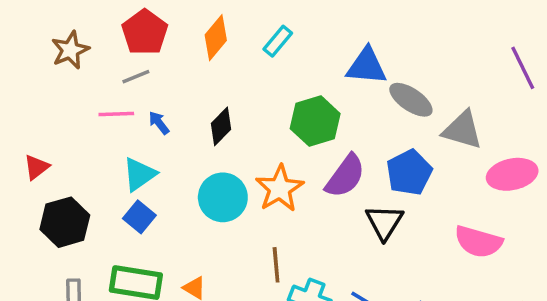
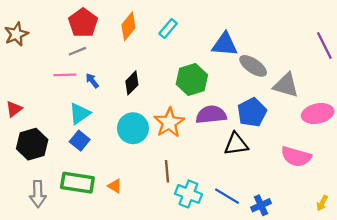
brown star: (70, 50) -> (16, 34), moved
purple semicircle: (345, 176) -> (211, 115), turned -132
black triangle: (384, 222) -> (236, 144), turned 50

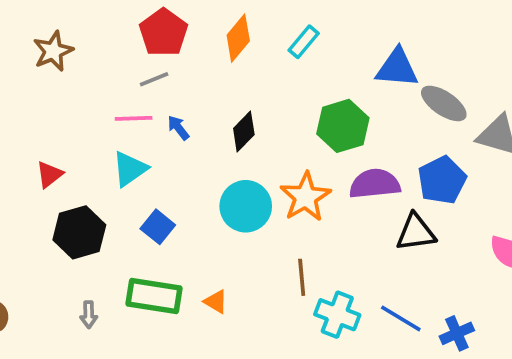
cyan triangle: (80, 113) -> (130, 169), moved
gray arrow: (38, 194) -> (89, 315), size x0.6

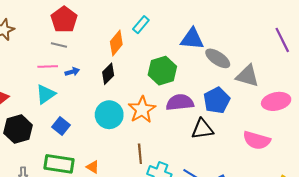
orange diamond: (238, 38) -> (116, 43), moved
gray line: (154, 79) -> (59, 45), turned 35
blue arrow: (178, 128) -> (72, 72), turned 112

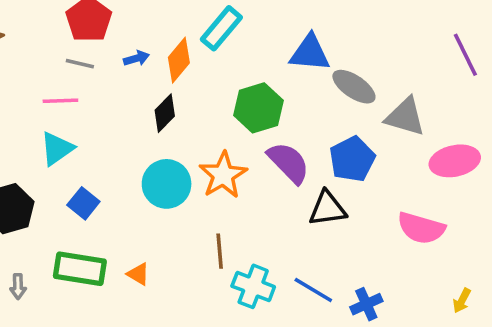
cyan rectangle: (141, 25) -> (221, 28), size x1.4
blue arrow: (72, 72) -> (136, 58), moved
purple semicircle: (180, 102) -> (289, 163), turned 52

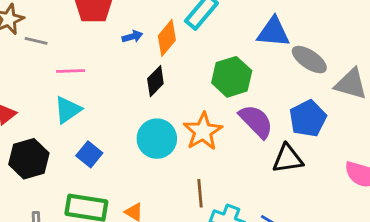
gray line: (80, 64) -> (36, 41), moved

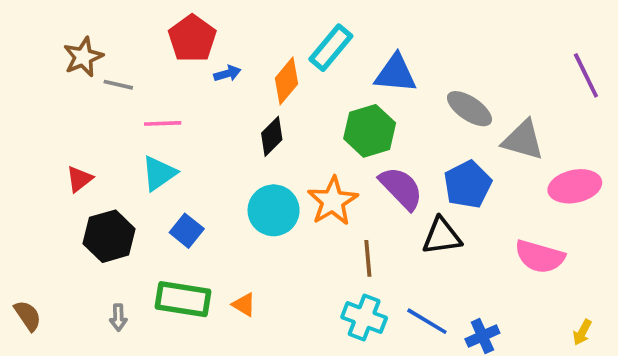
blue triangle: (273, 32) -> (396, 74), moved
blue arrow: (132, 37) -> (227, 74), moved
brown line: (200, 193) -> (368, 258), moved

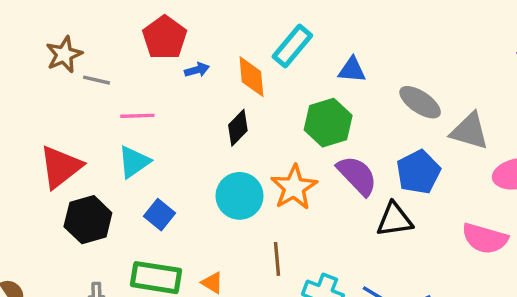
blue triangle: (396, 74) -> (352, 70), size x0.7
orange diamond: (286, 81) -> (251, 77), turned -45
red triangle: (79, 179) -> (61, 167), size x1.8
brown line: (368, 258) -> (277, 259), moved

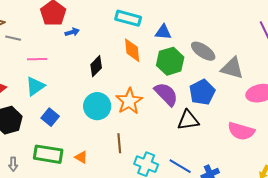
cyan rectangle: (292, 46) -> (128, 18), turned 65
orange diamond: (251, 77) -> (132, 50), moved
green hexagon: (328, 123) -> (170, 61), moved

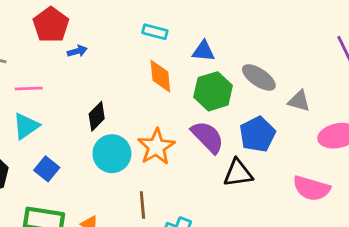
cyan rectangle: (128, 18) -> (155, 32), size x0.7
black diamond: (96, 66) -> (97, 116), moved
gray triangle: (232, 68) -> (299, 101), size x0.7

